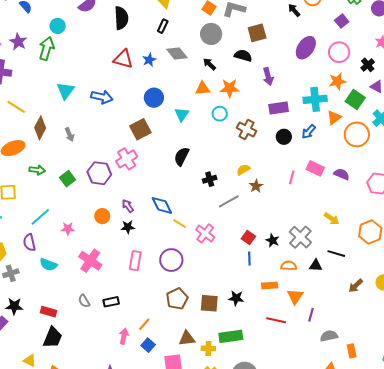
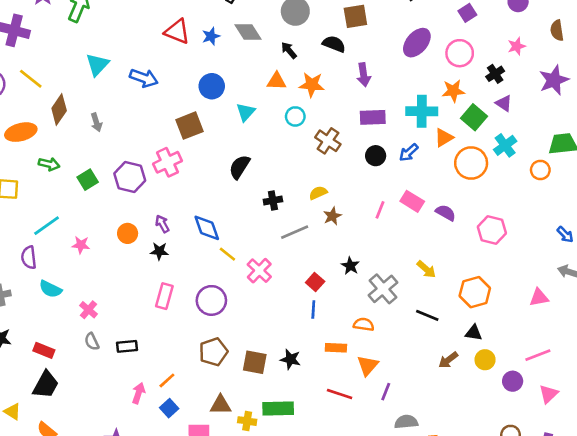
black star: (273, 240) -> (350, 266), moved
pink cross: (90, 261) -> (89, 310), moved, size x0.6
black triangle: (316, 265) -> (474, 333), moved

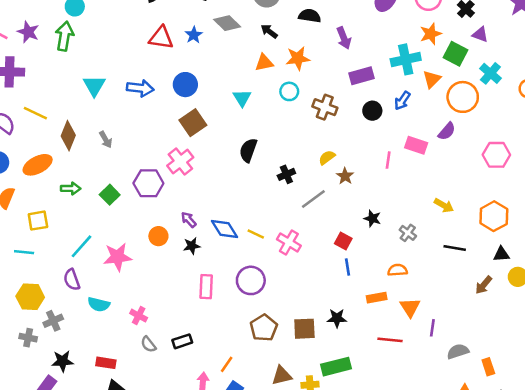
blue circle: (212, 86) -> (185, 85), moved
purple semicircle: (446, 213) -> (447, 131), moved, turned 114
blue diamond: (207, 228) -> (224, 229), moved
pink star: (81, 245) -> (117, 257), size x1.6
gray cross: (383, 289) -> (408, 233), size x0.6

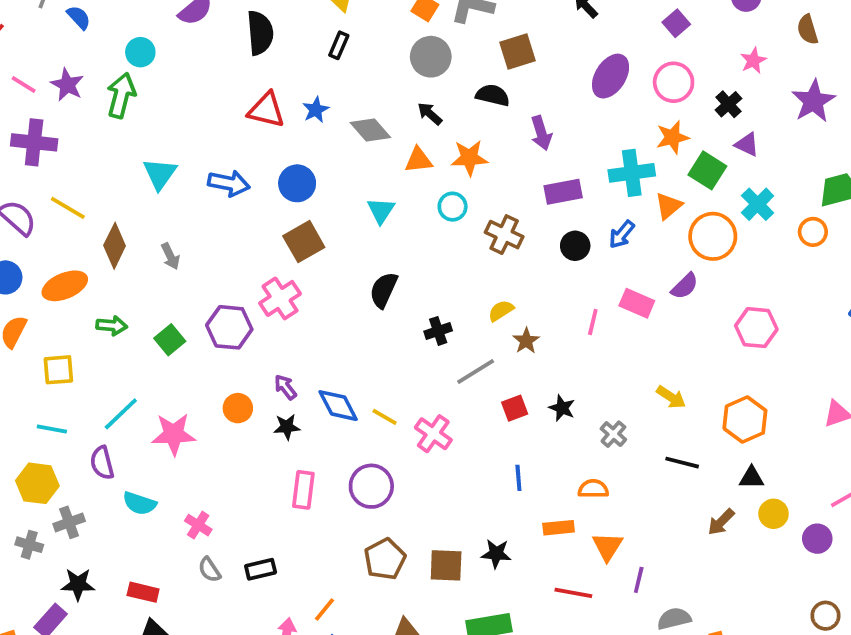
gray diamond: (227, 23) -> (370, 130), moved
red square: (343, 241) -> (515, 408), moved, turned 36
cyan line: (24, 252) -> (52, 429), moved

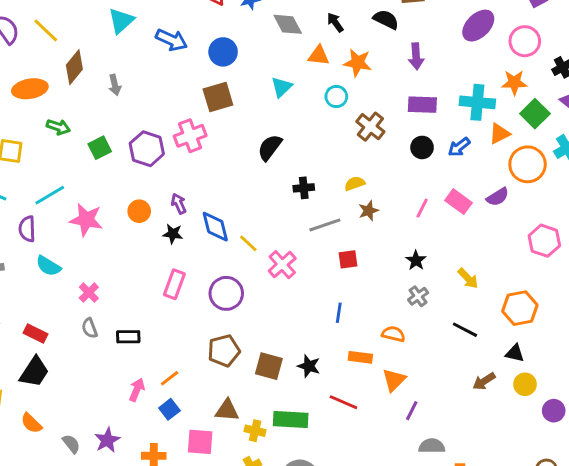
black star: (562, 408) -> (416, 260), moved
red line: (573, 593) -> (343, 402), moved

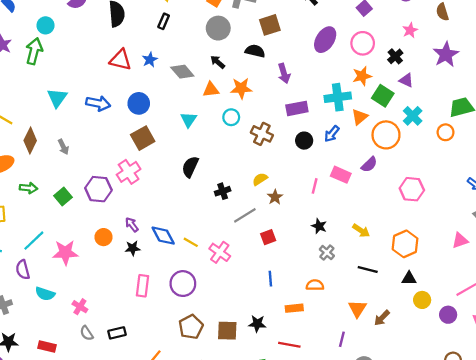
orange triangle: (394, 380) -> (357, 309), moved
brown arrow: (484, 381) -> (382, 318), moved

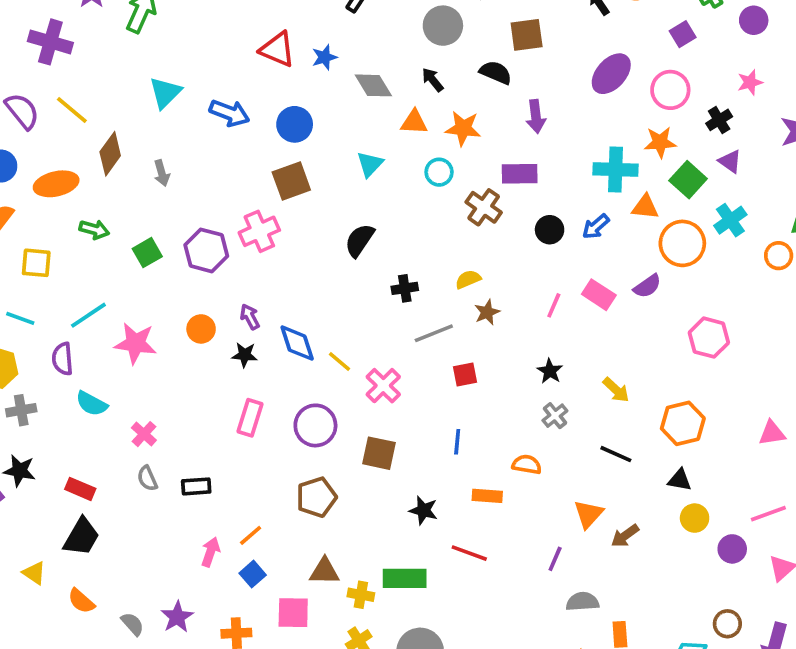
purple rectangle: (297, 108) -> (520, 174), moved
orange triangle: (360, 117) -> (645, 207), turned 36
brown square: (227, 331) -> (379, 453), moved

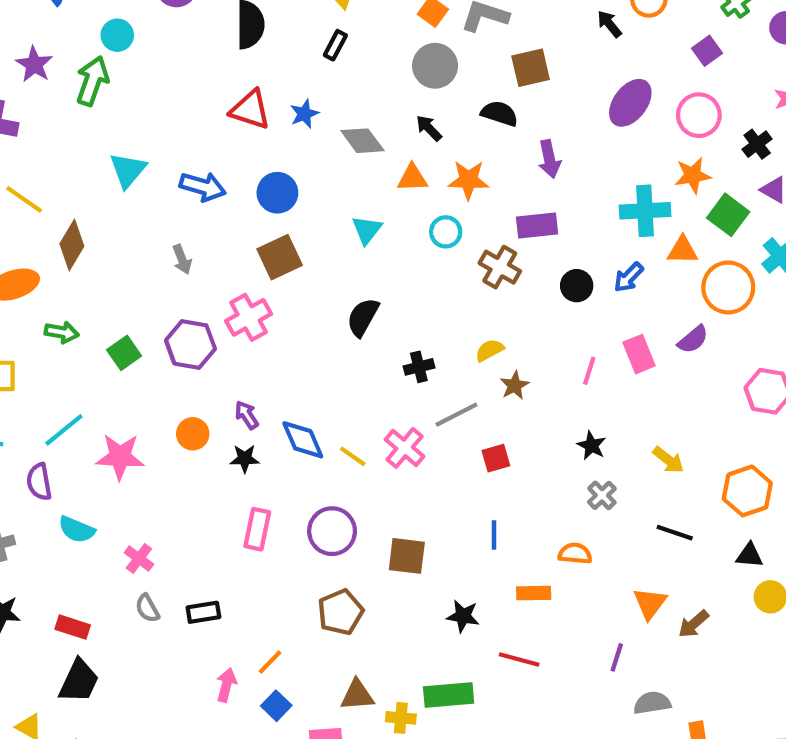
gray arrow: (162, 173) -> (182, 259), moved
pink rectangle: (599, 295) -> (639, 354), turned 40
pink cross: (383, 386) -> (405, 448), moved

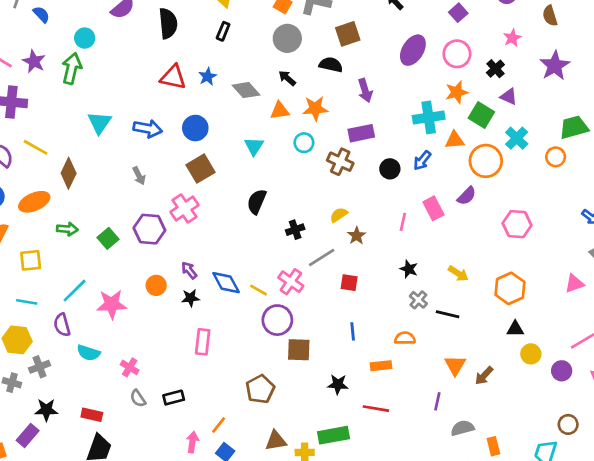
red square: (496, 458) -> (349, 283), turned 30
purple circle: (332, 531) -> (277, 320), moved
black line: (675, 533) -> (448, 314), moved

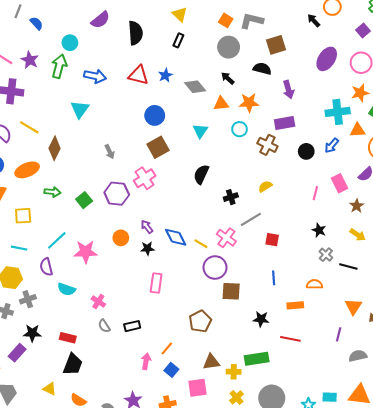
blue arrow: (148, 129) -> (95, 76), moved
brown star: (357, 236) -> (357, 206), moved

